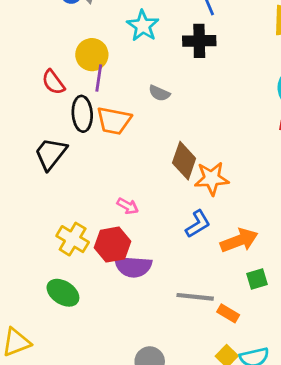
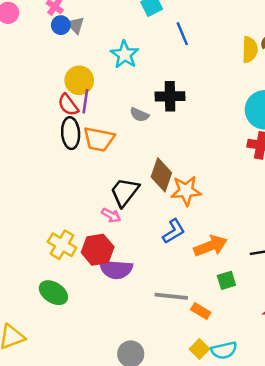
black cross: (199, 41) -> (170, 96), moved
red semicircle: (53, 82) -> (68, 105), moved
black trapezoid: (51, 154) -> (125, 192), moved

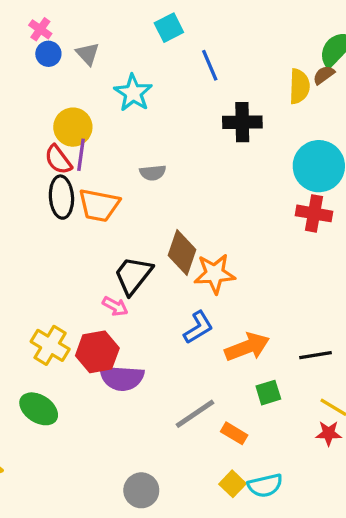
gray triangle: (76, 25) -> (88, 54), moved
black cross: (170, 96) -> (242, 122), moved
gray semicircle: (139, 115) -> (153, 173), turned -30
gray line: (171, 296) -> (195, 414), turned -40

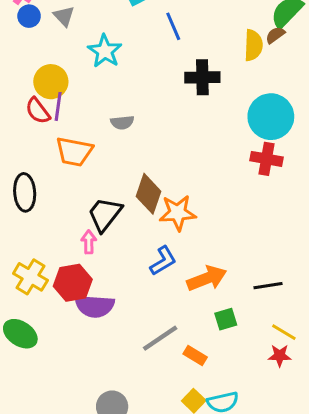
black ellipse: (61, 197) -> (25, 192), moved
pink arrow: (115, 306) -> (89, 242), turned -120

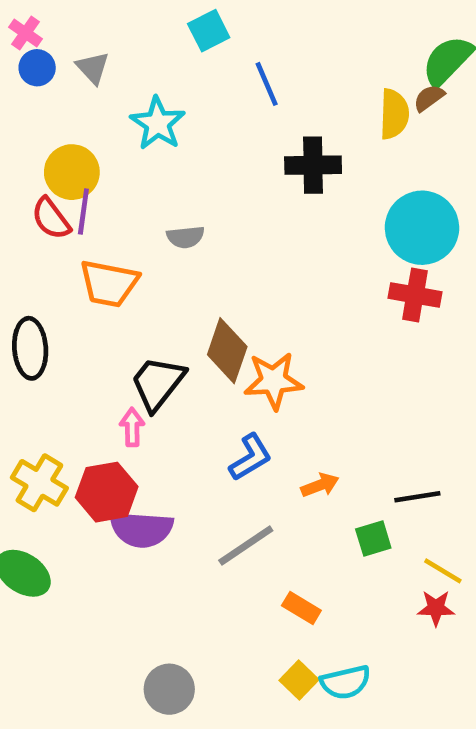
orange arrow: (207, 278) -> (320, 485), size x0.6
green square: (226, 319) -> (373, 538), moved
gray line: (160, 338) -> (246, 545), moved

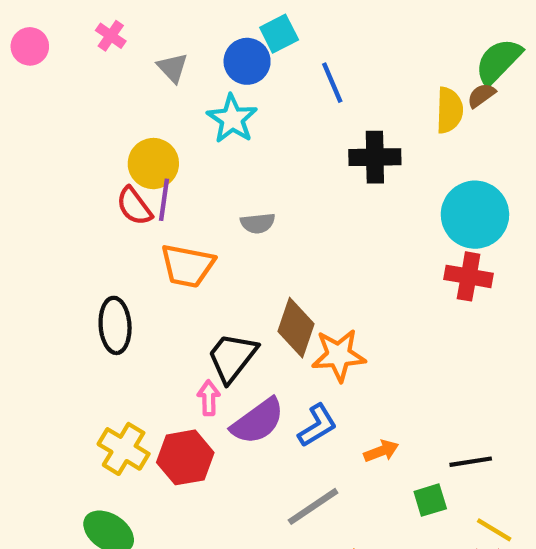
blue circle: (37, 68) -> (247, 61), moved, size x1.4
purple semicircle: (141, 529) -> (258, 421), moved, turned -40

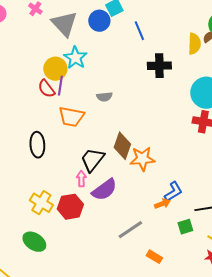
gray triangle: (173, 68) -> (64, 24), size x1.8
cyan star: (232, 119) -> (75, 58), moved
blue L-shape: (317, 426) -> (173, 192), moved

